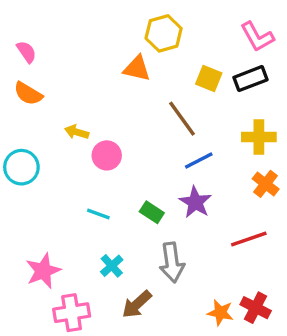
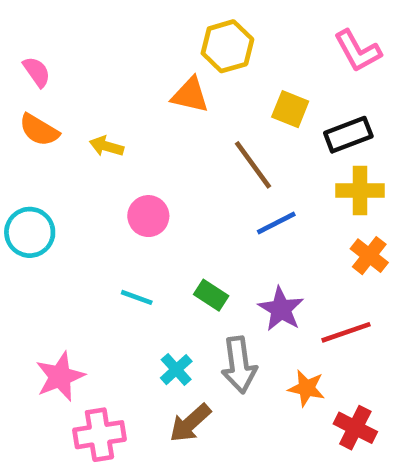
black rectangle: (251, 79) -> (348, 135), moved
yellow arrow: (77, 132) -> (106, 146), moved
purple star: (195, 202) -> (281, 309), moved
cyan cross: (112, 266) -> (176, 370), moved
orange star: (220, 313) -> (306, 388), moved

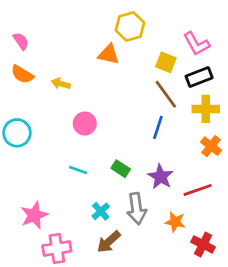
pink L-shape: (358, 51) -> (196, 44), moved
brown line: (253, 165) -> (166, 94), moved
blue line: (276, 223) -> (158, 128), turned -45

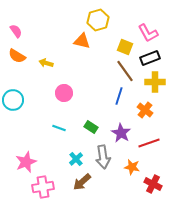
orange cross: (211, 146) -> (145, 110), moved

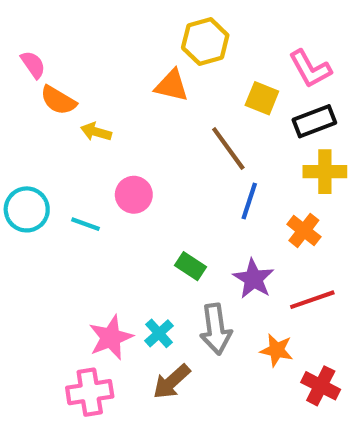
orange semicircle: (17, 56) -> (58, 100), moved
brown line: (125, 71) -> (228, 149), moved
cyan line: (59, 128) -> (86, 224), moved
pink star: (26, 162) -> (111, 338), moved

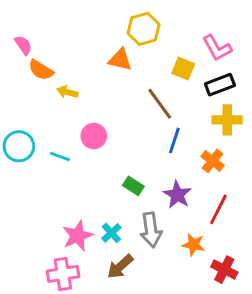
red line: (312, 300) -> (218, 209), turned -44

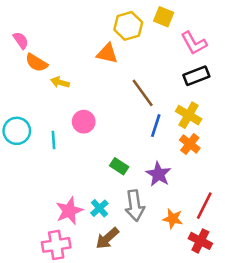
yellow square: (183, 69) -> (164, 17), moved
yellow cross: (227, 120) -> (189, 115), moved, turned 30
cyan line: (60, 157) -> (54, 140), turned 66
red line: (218, 209) -> (204, 206), moved

